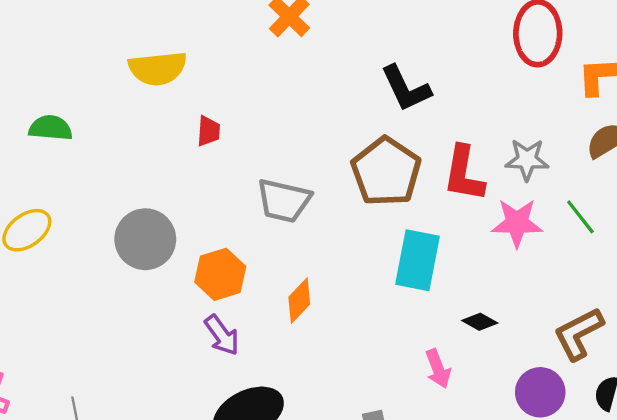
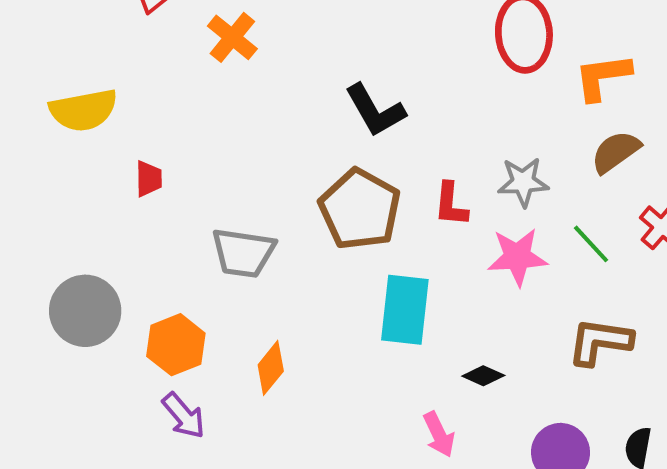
red L-shape: (464, 174) -> (451, 204), size x0.7
brown L-shape: (578, 334) -> (600, 342), moved, turned 40

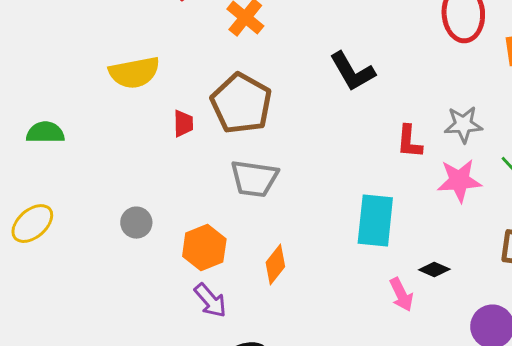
brown pentagon: (360, 209) -> (241, 104), moved
gray circle: (85, 311) -> (136, 223), size x0.6
pink arrow: (439, 434) -> (401, 295), moved

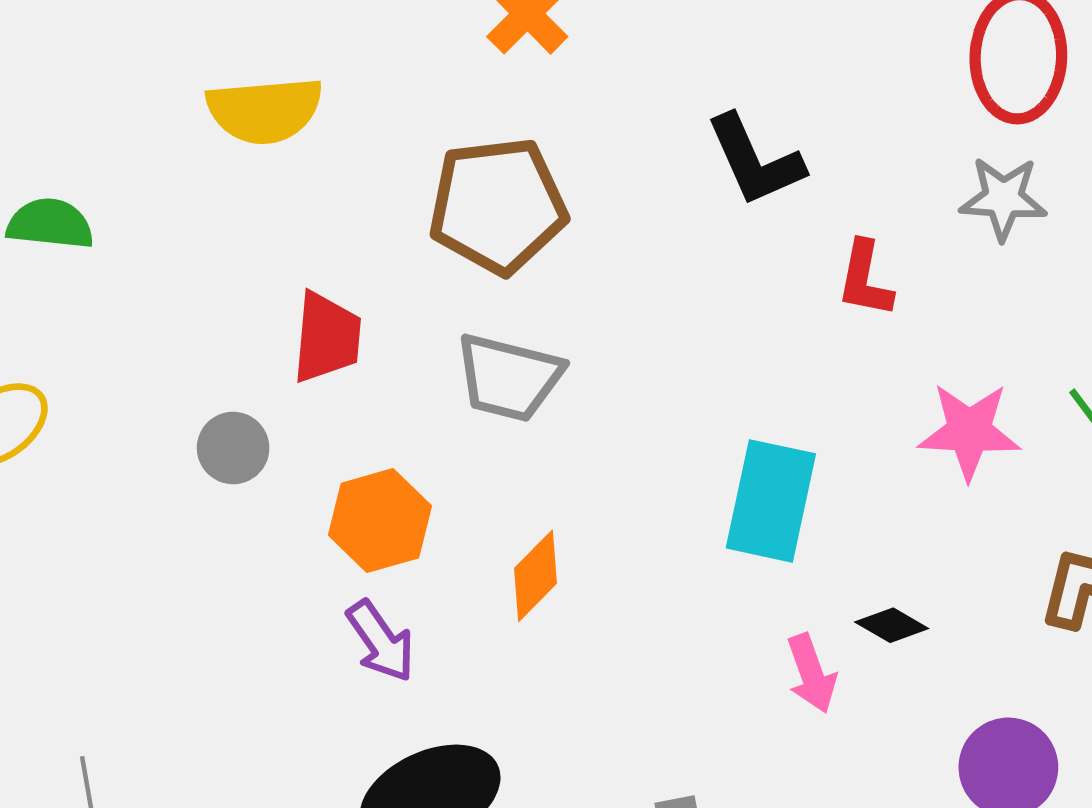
brown pentagon: (241, 104) -> (498, 206), turned 30
red trapezoid: (183, 124) -> (327, 338), moved, size x1.5
gray star: (463, 125) -> (1003, 198), moved
red L-shape: (409, 142) -> (865, 279), moved

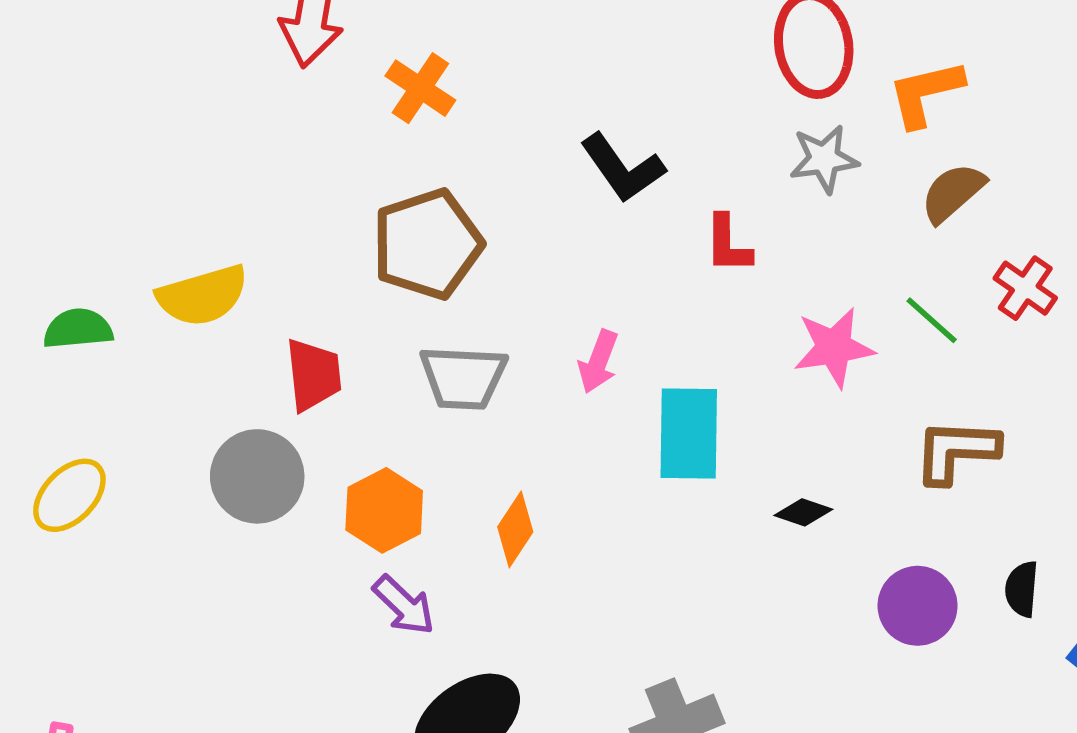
yellow semicircle: (265, 110) -> (202, 296), moved
gray circle: (233, 448) -> (257, 476), size x1.6
pink arrow: (812, 674) -> (598, 362), moved, turned 52

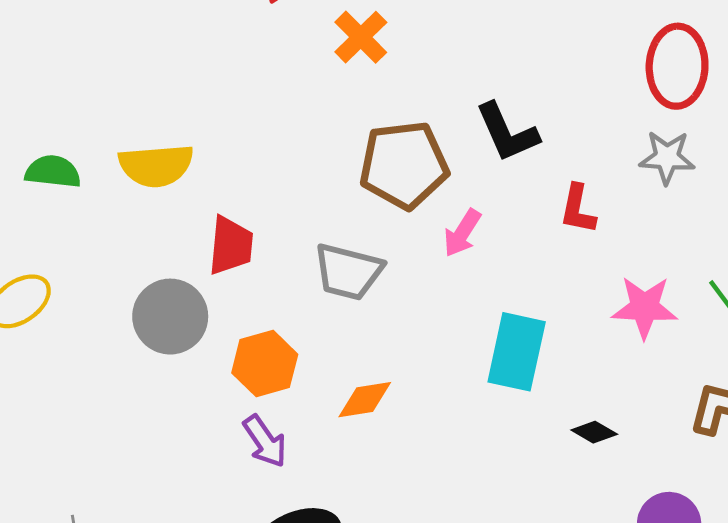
brown pentagon: (427, 244) -> (404, 165), moved
pink arrow: (598, 362) -> (462, 233), moved
orange diamond: (515, 529) -> (365, 400), turned 36

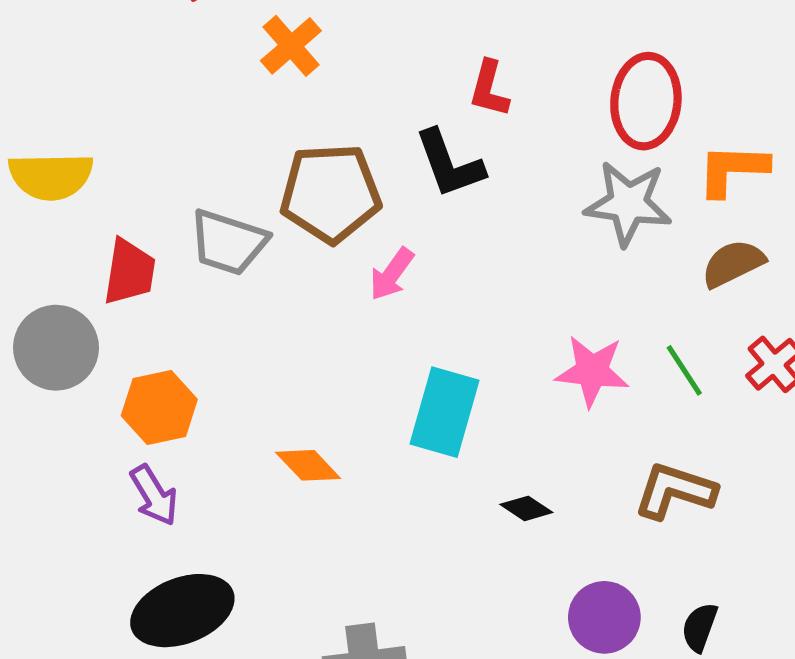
gray star: (667, 157) -> (628, 203), size x1.4
red L-shape: (578, 209) -> (489, 89), moved
gray trapezoid: (348, 272) -> (228, 242), moved
orange diamond: (365, 400) -> (308, 465), moved, turned 52

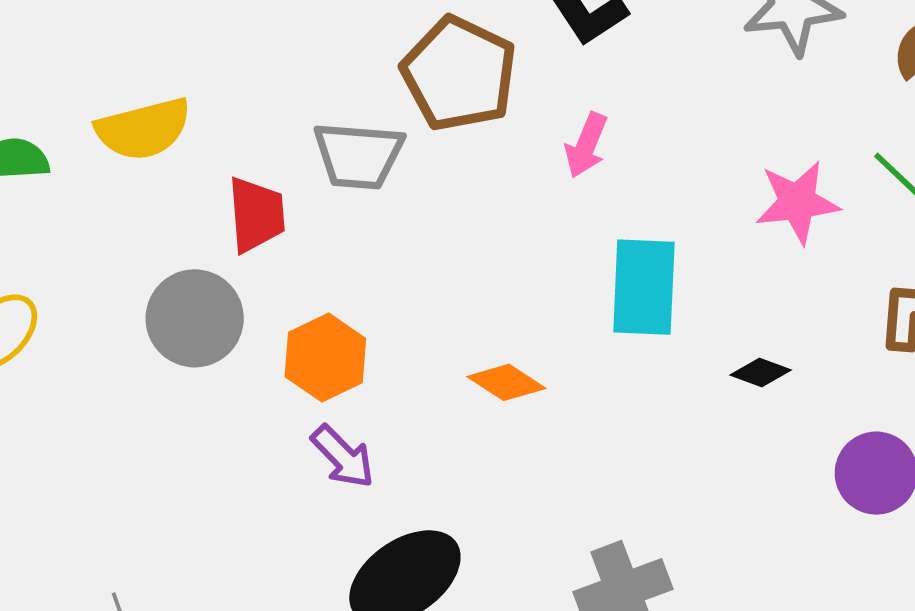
brown pentagon: (330, 193) -> (459, 74), turned -30
pink arrow: (392, 274) -> (586, 145), moved

